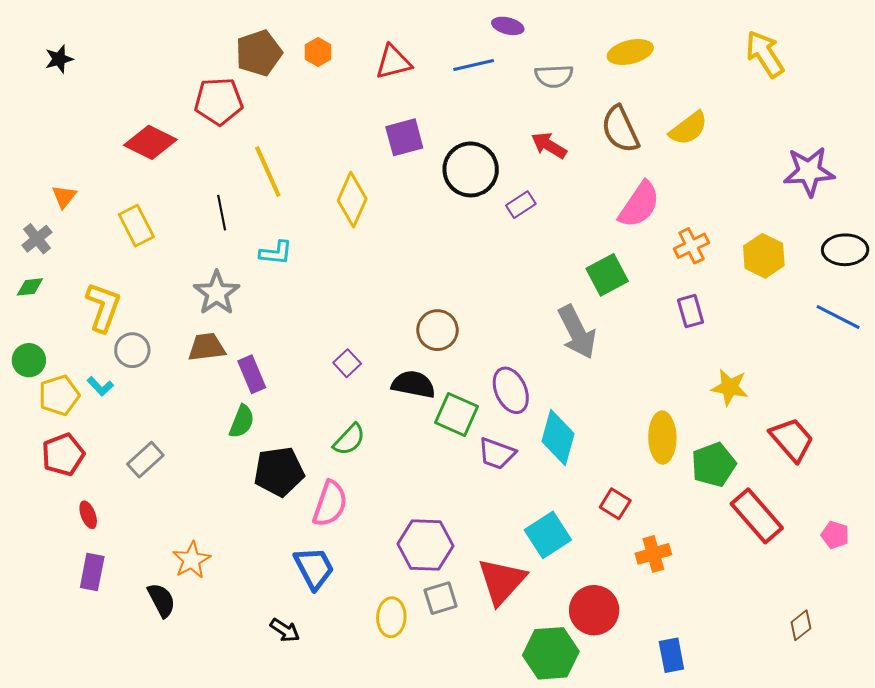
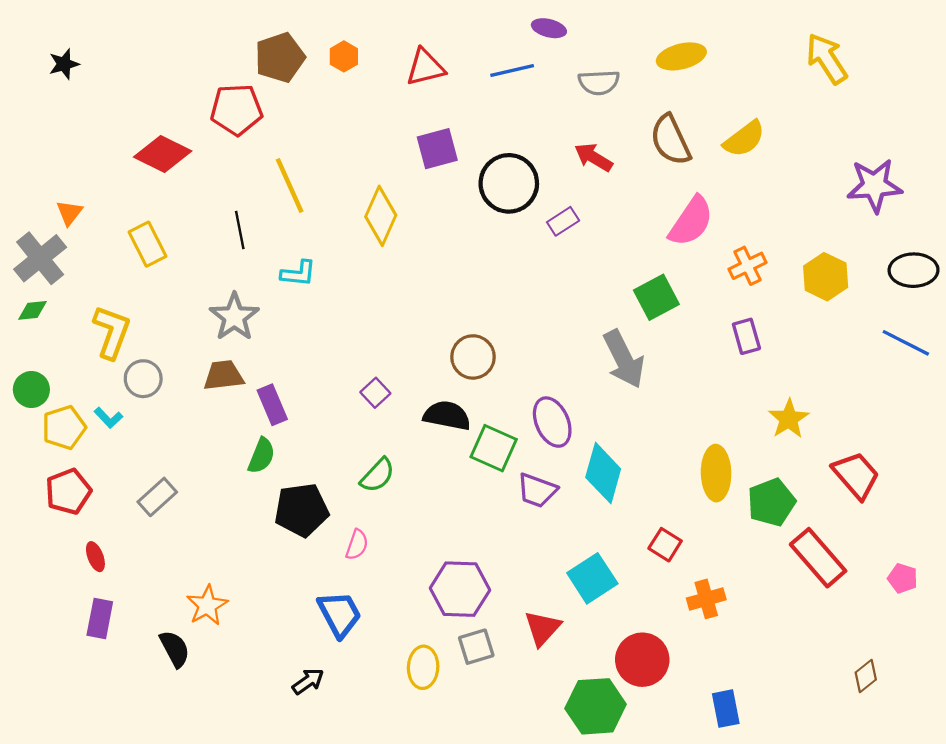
gray cross: (37, 239) -> (40, 258), size x1.6
yellow star: (730, 387) -> (789, 419), turned 30
pink semicircle: (330, 504) -> (357, 545), size x0.6
red triangle: (502, 581) -> (542, 628), size x0.7
black arrow: (285, 630) -> (308, 681), turned -68

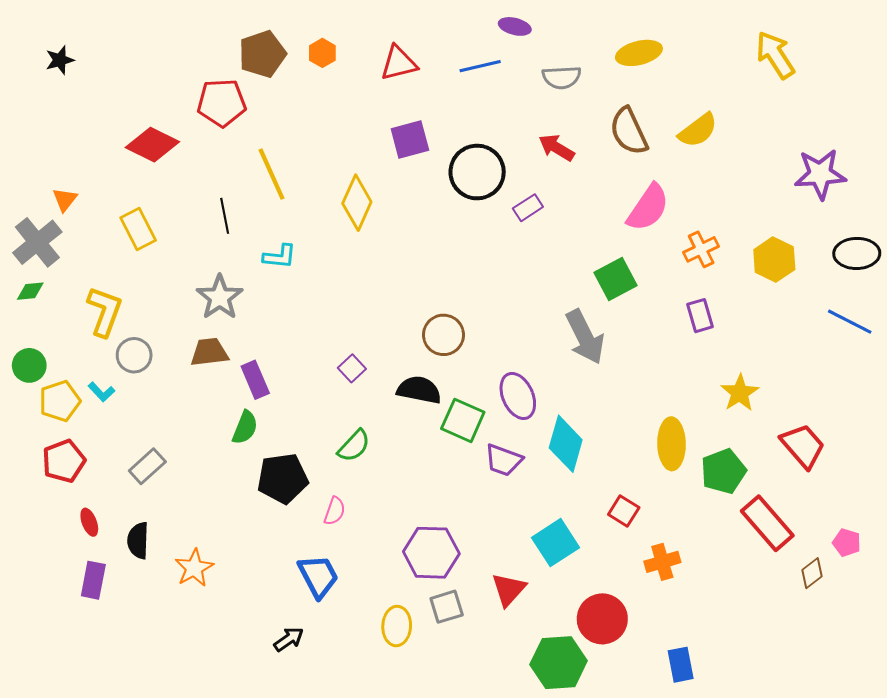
black semicircle: (175, 649) -> (138, 541), moved, turned -150
brown diamond: (866, 676) -> (812, 573), moved

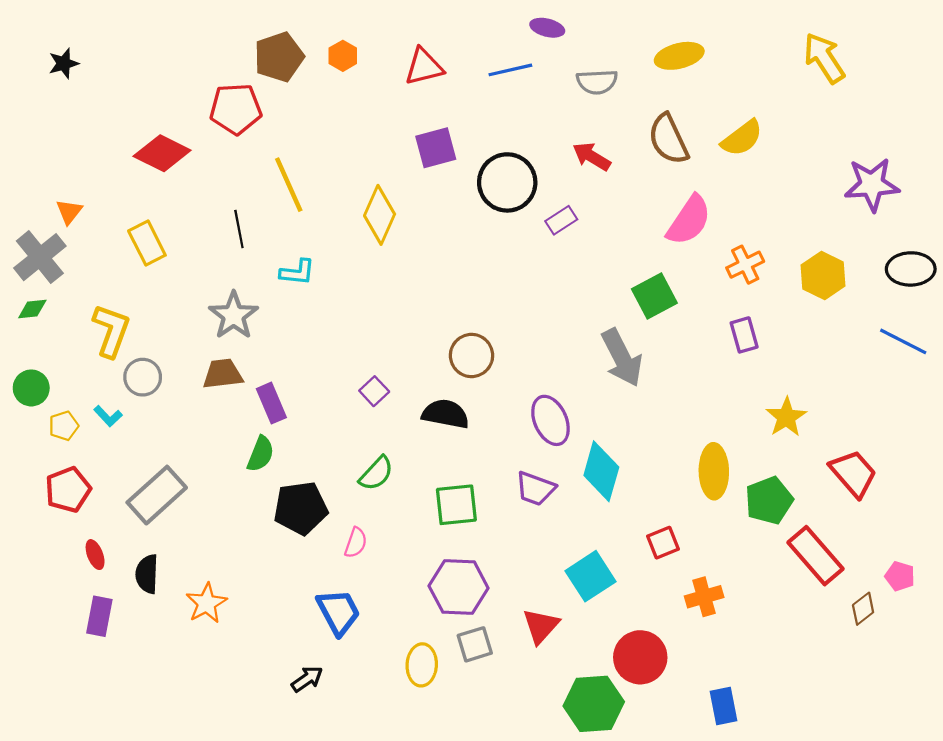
yellow pentagon: (60, 401) -> (64, 426), size x0.7
green square: (463, 420) -> (456, 505), moved, turned -30
gray rectangle: (147, 466) -> (157, 495), size x1.5
red square: (624, 511) -> (663, 543), turned 36

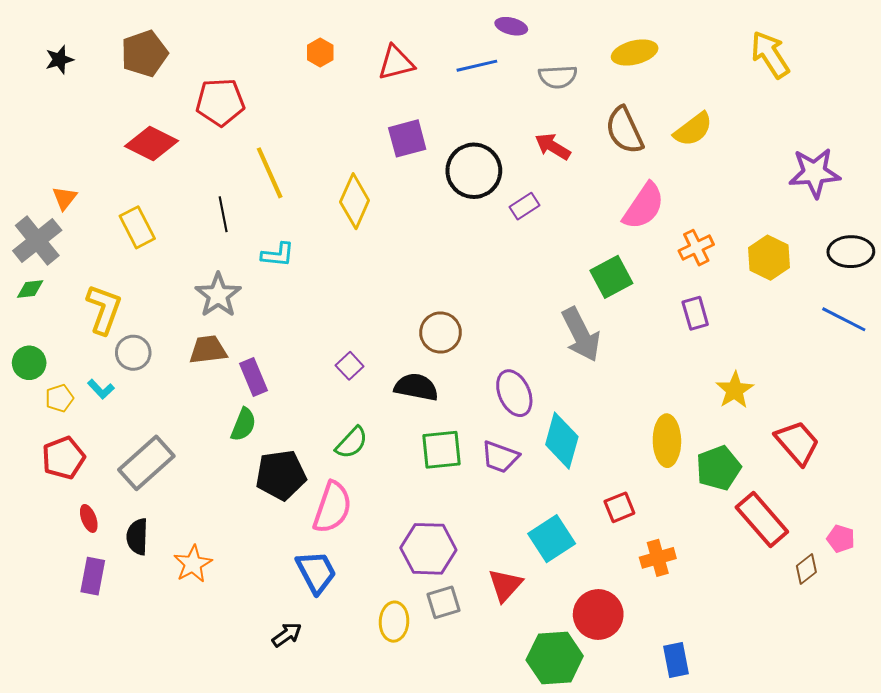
brown pentagon: (279, 57) -> (144, 54), moved
green square: (456, 505) -> (442, 450), moved
pink semicircle: (356, 543) -> (332, 507), size x1.8

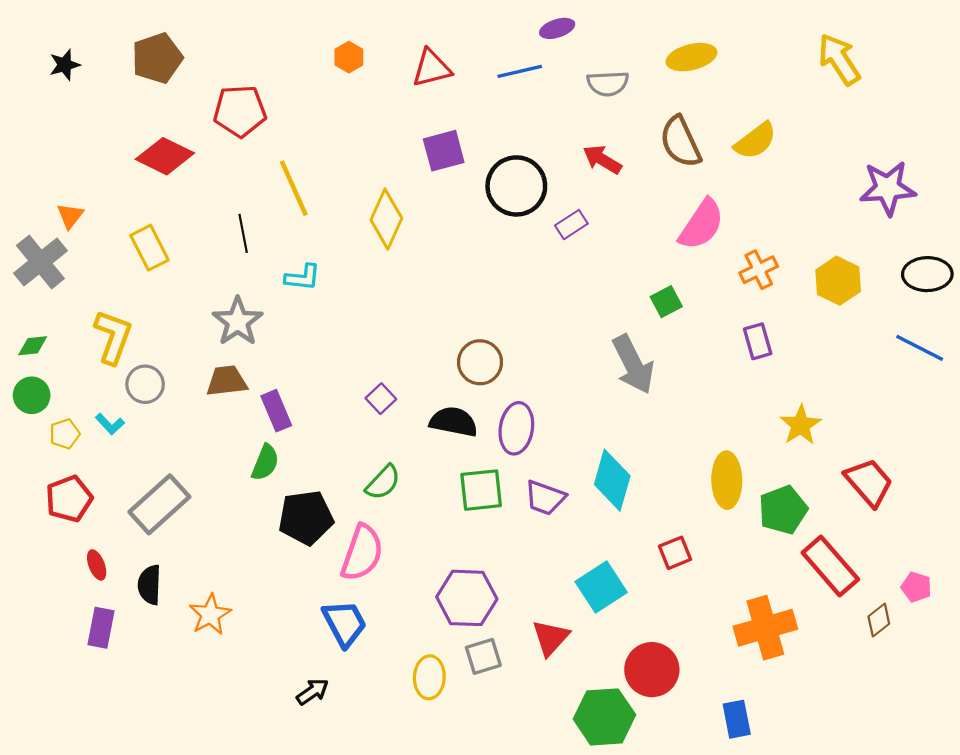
purple ellipse: (511, 26) -> (557, 28), turned -32
green square: (611, 277) -> (666, 302), size x0.7
green diamond: (30, 289) -> (33, 346), moved
purple ellipse: (514, 393) -> (516, 428), moved, turned 33
orange cross: (658, 558) -> (765, 628), moved, size x1.6

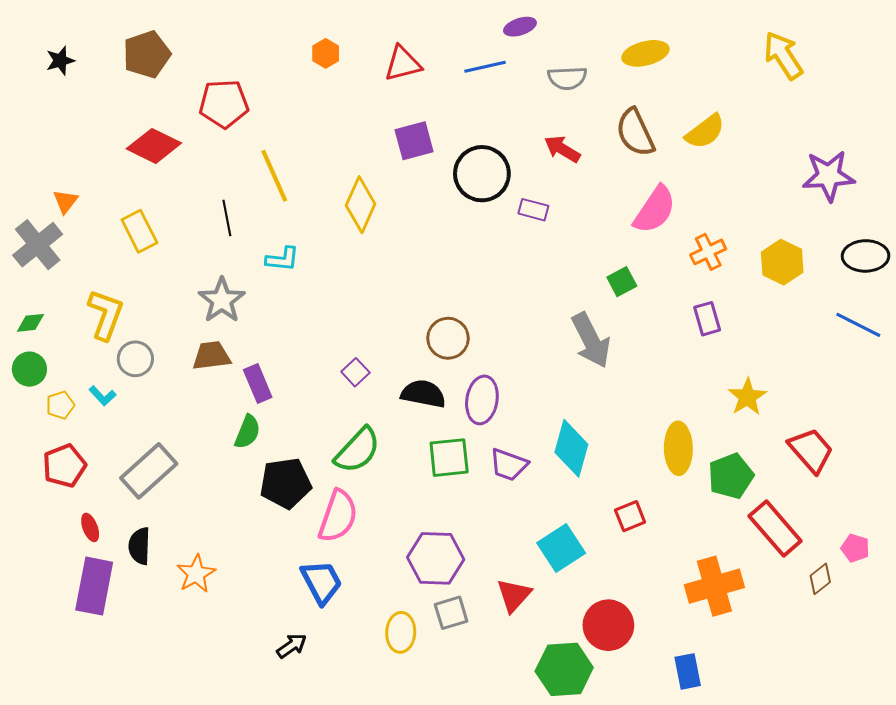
purple rectangle: (571, 225) -> (533, 210), turned 48
green semicircle: (383, 482) -> (358, 450), size x1.4
purple rectangle: (101, 628) -> (94, 586), size x1.5

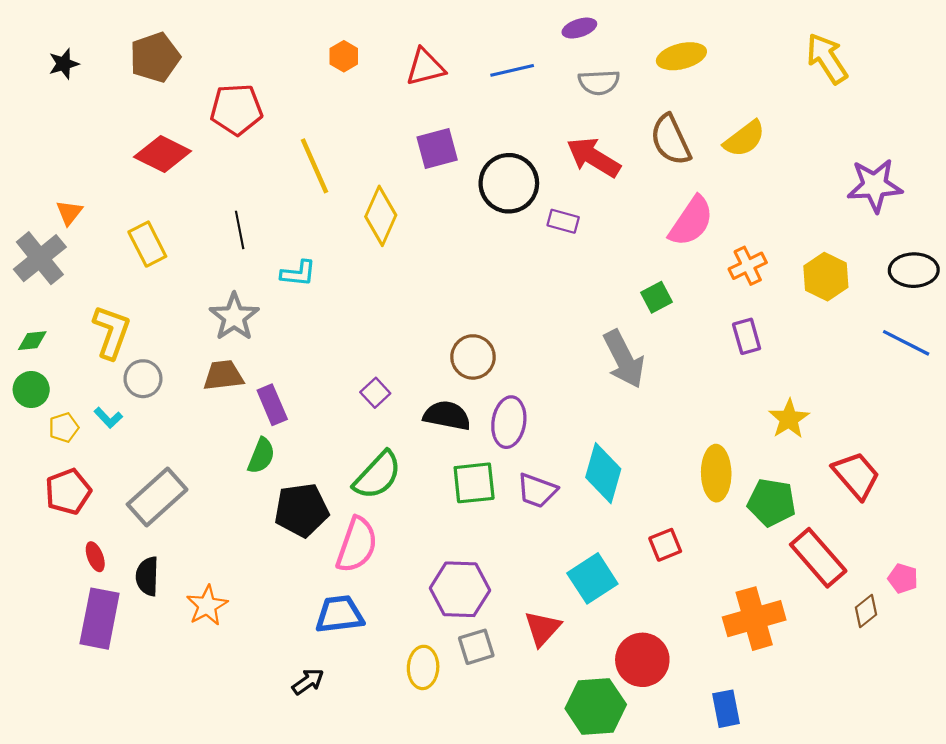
purple ellipse: (520, 27) -> (579, 28), moved
red arrow: (562, 149) -> (594, 157), size x1.4
yellow line: (274, 176) -> (315, 166), moved
green pentagon: (731, 476) -> (772, 502), turned 30
blue trapezoid: (322, 582) -> (339, 614), turned -69

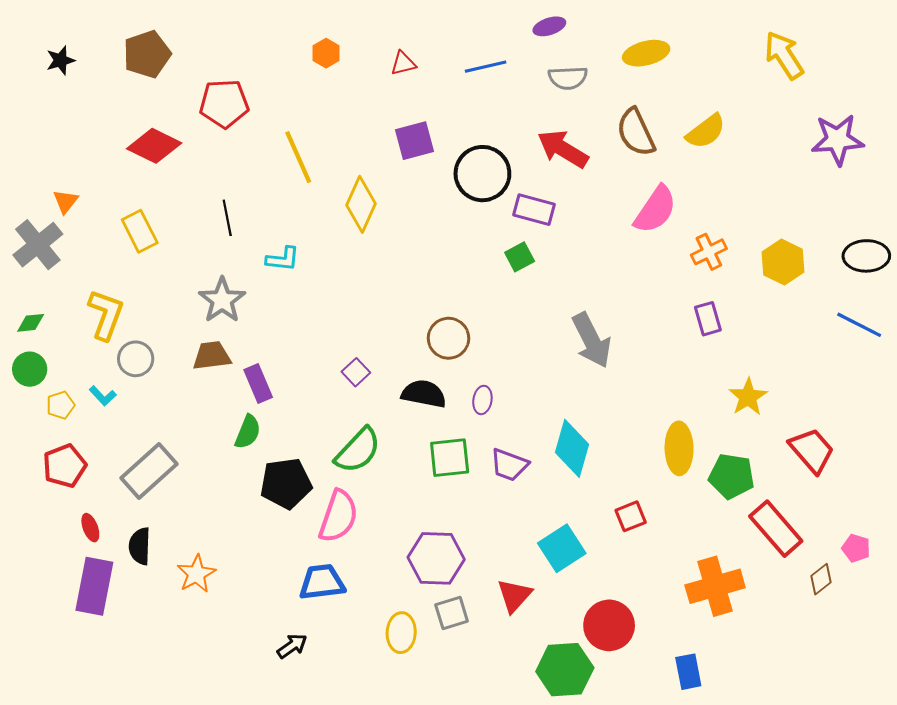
red triangle: (425, 67) -> (403, 63), size x0.7
purple star: (875, 185) -> (838, 140), moved
purple rectangle: (563, 221) -> (534, 210), size x1.4
green square: (656, 297) -> (520, 257), moved
purple ellipse: (509, 422) -> (482, 400), size x0.6

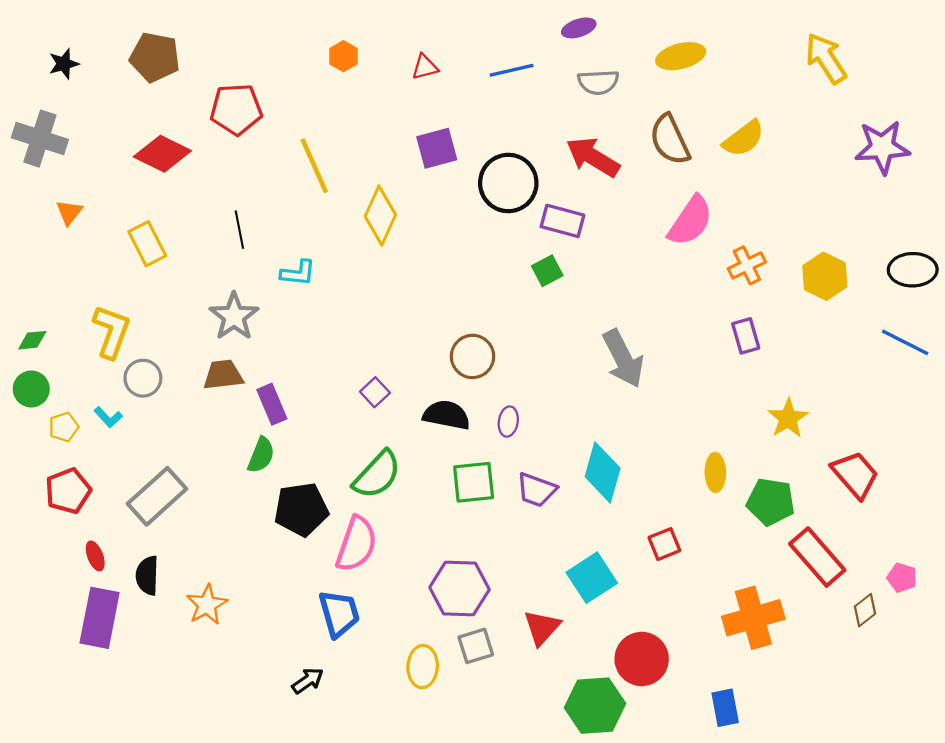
brown pentagon: (147, 54) -> (155, 57), turned 30
gray cross: (38, 245) -> (40, 139), moved, turned -33
yellow ellipse: (679, 448) -> (715, 472), size x0.7
blue trapezoid: (322, 582) -> (339, 613), turned 81

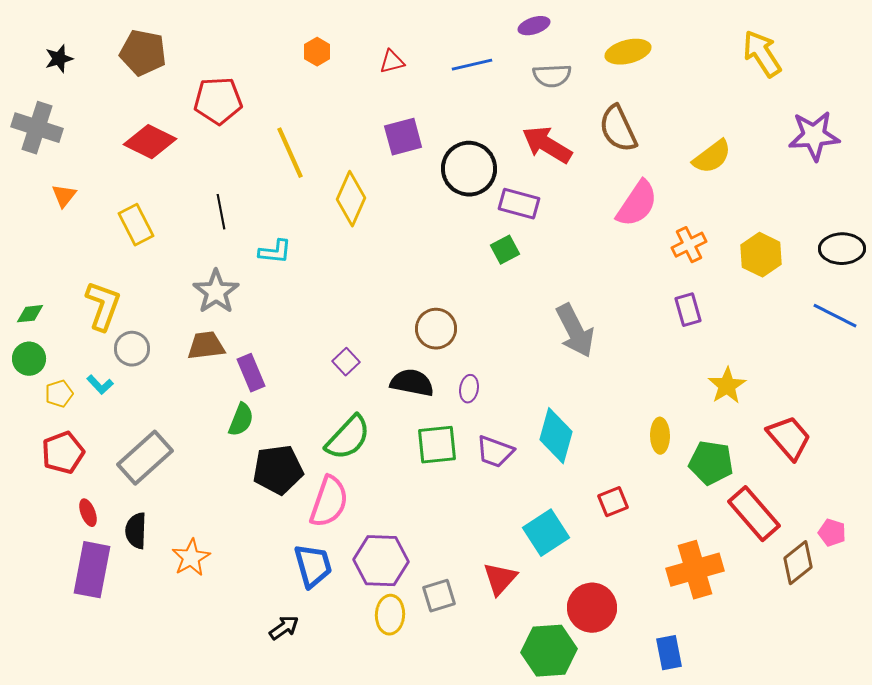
yellow semicircle: (744, 139) -> (712, 157), moved
purple hexagon: (459, 588) -> (381, 561), moved
brown diamond: (865, 610) -> (798, 563), size x1.4

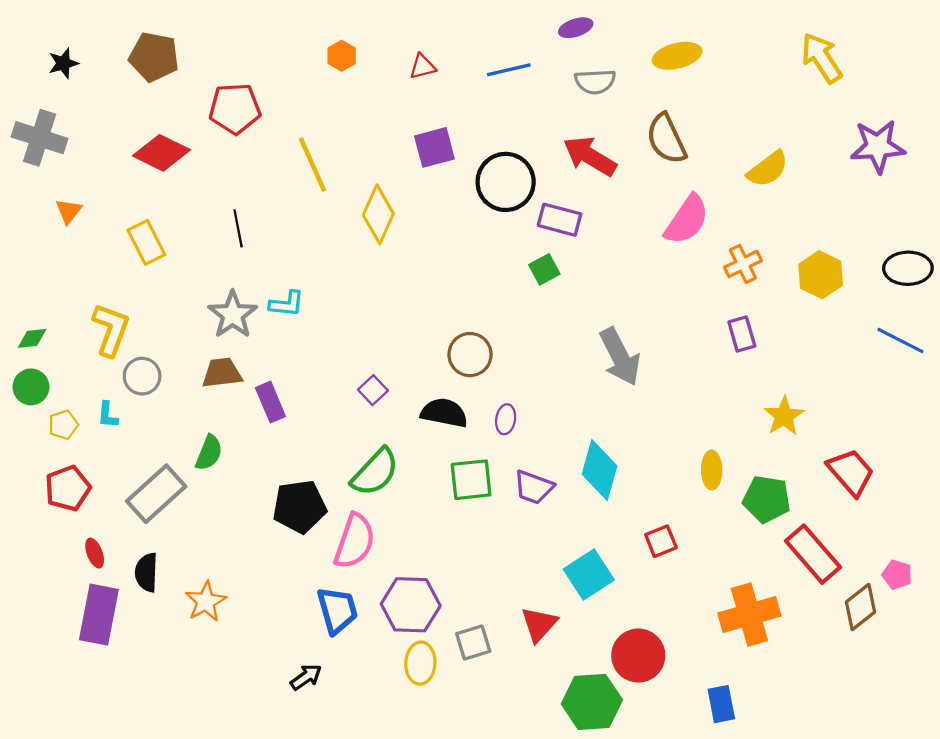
cyan L-shape: (275, 252) -> (287, 304), moved
cyan L-shape: (100, 385) -> (108, 415), turned 48
green semicircle: (241, 420) -> (209, 453), moved

